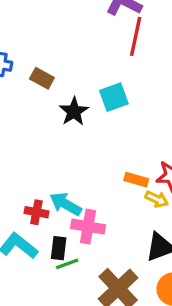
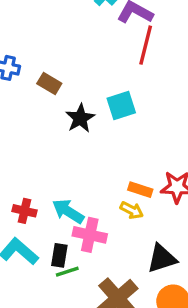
yellow arrow: (157, 199) -> (132, 210), moved
red cross: (36, 212) -> (25, 211), moved

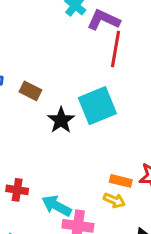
cyan square: (121, 105) -> (97, 106), size x1.4
red cross: (25, 211) -> (17, 190), moved

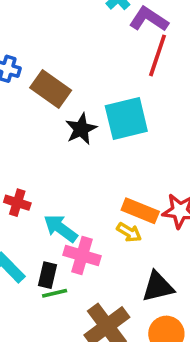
brown rectangle: (30, 91) -> (51, 89), size x1.5
orange rectangle: (121, 181) -> (140, 211), size x1.4

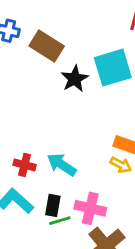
red cross: (17, 203) -> (25, 165), moved
pink cross: (82, 255) -> (90, 208), moved

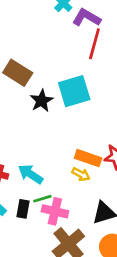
green line: (60, 221) -> (42, 199), moved

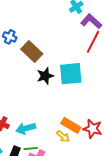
cyan arrow: (31, 174) -> (26, 128), turned -60

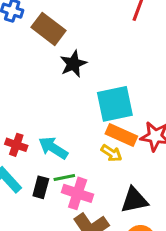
cyan square: (71, 74) -> (115, 104), moved
cyan arrow: (26, 128) -> (53, 148), turned 54

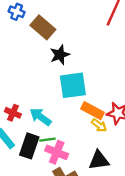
cyan square: (115, 104) -> (73, 85), moved
yellow arrow: (111, 153) -> (99, 125), moved
black rectangle: (41, 187) -> (29, 146), size x1.5

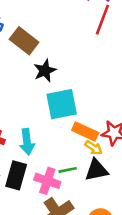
cyan arrow: (41, 117) -> (27, 142), turned -130
green line: (47, 140) -> (68, 170), moved
black triangle: (99, 160) -> (96, 170), moved

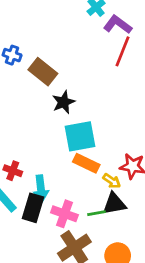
orange rectangle: (85, 132) -> (86, 163), moved
cyan arrow: (27, 142) -> (41, 188), moved
green line: (68, 170) -> (96, 213), moved

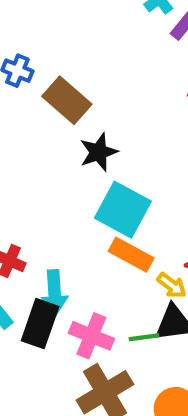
cyan square: (80, 136) -> (123, 210), turned 36

